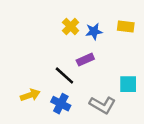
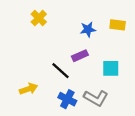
yellow cross: (71, 26) -> (39, 18), moved
cyan square: (128, 84) -> (111, 68), moved
blue cross: (61, 104) -> (67, 99), moved

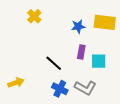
yellow rectangle: (118, 25) -> (105, 22), size x1.5
purple rectangle: (80, 56) -> (81, 52), moved, turned -56
yellow arrow: (28, 89) -> (16, 83), moved

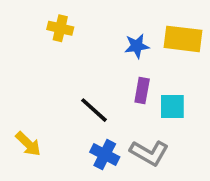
yellow cross: (34, 16) -> (60, 28), turned -32
yellow arrow: (16, 83) -> (28, 144), turned 63

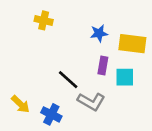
yellow rectangle: (183, 39) -> (132, 44), moved
gray L-shape: (149, 153) -> (91, 102), moved
blue cross: (105, 155) -> (51, 114), moved

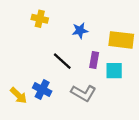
blue star: (99, 33) -> (80, 30), moved
black line: (68, 80) -> (62, 61), moved
blue cross: (51, 114) -> (42, 90), moved

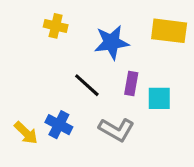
blue star: (80, 30) -> (112, 42), size x1.5
yellow rectangle: (121, 40) -> (169, 31), moved

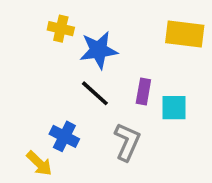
blue star: (112, 42) -> (99, 50), moved
gray L-shape: (116, 130) -> (127, 142), turned -96
yellow arrow: (26, 133) -> (39, 163), moved

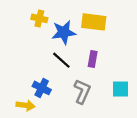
yellow rectangle: (185, 34) -> (94, 22), moved
cyan square: (174, 108) -> (120, 89), moved
yellow arrow: (39, 163) -> (25, 105), turned -36

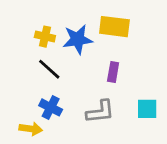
yellow cross: (39, 18) -> (45, 37), moved
black line: (61, 60) -> (49, 69), moved
gray L-shape: (82, 91) -> (100, 112), turned 60

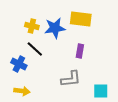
blue cross: (51, 107) -> (19, 64), moved
cyan square: (147, 109) -> (101, 91), moved

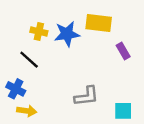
black line: (35, 49) -> (29, 60), moved
purple rectangle: (80, 51) -> (123, 51), moved, turned -40
blue cross: (19, 64) -> (16, 89), moved

